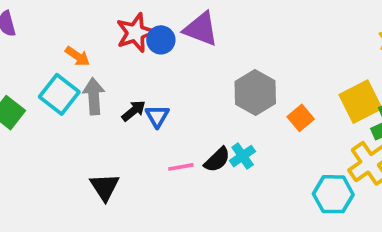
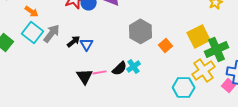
orange arrow: (77, 56) -> (32, 11), moved
gray arrow: (94, 96) -> (52, 33), turned 42
black triangle: (105, 187) -> (85, 76), moved

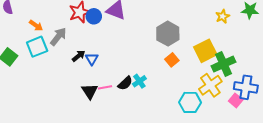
gray hexagon: (141, 31) -> (168, 34), moved
cyan square: (33, 32) -> (37, 47), turned 30
gray arrow: (52, 33) -> (58, 37), moved

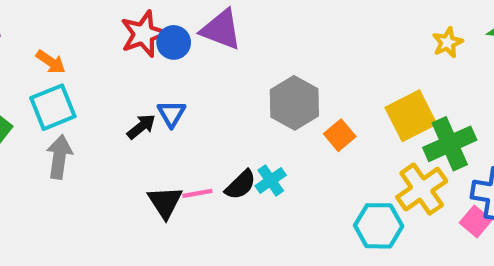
gray hexagon: (168, 34) -> (294, 103), moved
gray arrow: (58, 37) -> (59, 157), moved, turned -30
blue triangle: (92, 59) -> (171, 114), moved

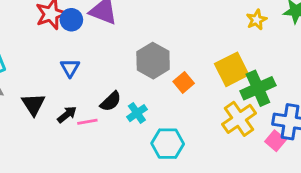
black arrow: (141, 127) -> (67, 114), moved
black semicircle: (241, 185) -> (111, 101), moved
black triangle: (165, 202) -> (33, 104), moved
cyan hexagon: (379, 226) -> (168, 144), moved

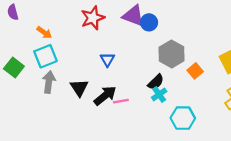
blue circle: (71, 20) -> (149, 22), moved
black semicircle: (111, 101) -> (156, 82), moved
black arrow: (67, 114) -> (105, 96), size x1.5

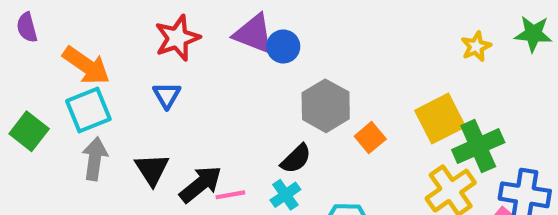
orange arrow: (44, 33) -> (86, 66), size x1.6
blue triangle: (107, 60) -> (167, 95), moved
cyan cross: (159, 94) -> (285, 195), moved

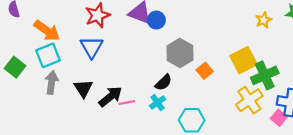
blue triangle: (167, 95) -> (92, 47), size x1.5

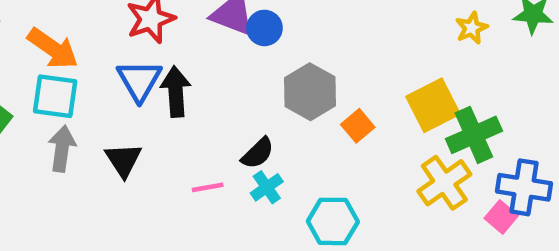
cyan square: (48, 55) -> (55, 96), turned 30
black semicircle: (163, 82) -> (258, 153), moved
black arrow: (110, 97) -> (176, 92), moved, turned -55

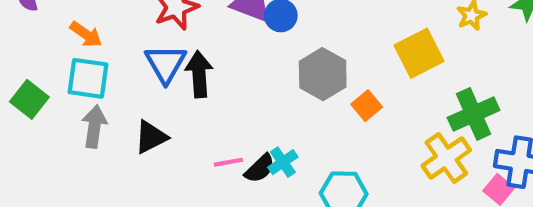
orange arrow: (53, 48) -> (86, 34), size x0.7
yellow square: (433, 105) -> (419, 53), moved
black semicircle: (258, 153) -> (260, 168), moved
black triangle: (123, 160) -> (151, 137), turned 36

